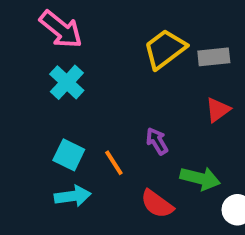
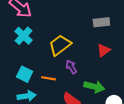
yellow trapezoid: (165, 49) -> (60, 45), moved
orange line: (114, 163) -> (48, 78), turned -48

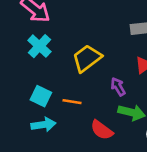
purple arrow: (71, 67) -> (118, 87), moved

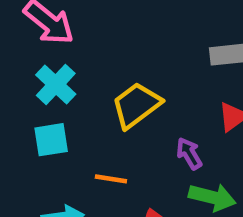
cyan square: (41, 96) -> (51, 140), moved, turned -35

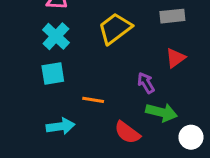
yellow trapezoid: (136, 105) -> (115, 28), moved

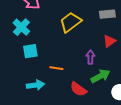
cyan cross: (56, 36) -> (21, 27), moved
purple arrow: (146, 83) -> (90, 57), turned 32
green arrow: (161, 112) -> (100, 76), turned -42

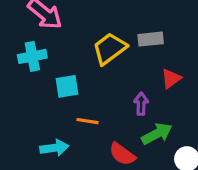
gray rectangle: (107, 14) -> (151, 39), moved
cyan cross: (21, 27) -> (32, 56), turned 36
cyan square: (30, 51) -> (67, 86), moved

